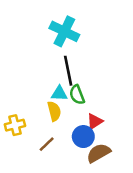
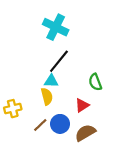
black line: (68, 71) -> (59, 61), turned 50
green semicircle: (77, 95) -> (95, 82), moved
blue circle: (83, 137) -> (60, 124), moved

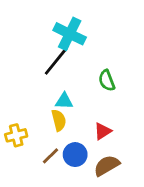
black line: (59, 61) -> (56, 61), moved
green semicircle: (95, 82) -> (107, 80), moved

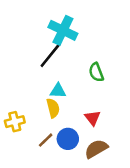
red triangle: (103, 131) -> (92, 118), turned -35

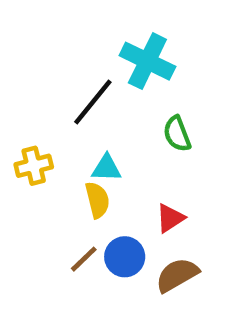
cyan cross: (63, 30) -> (147, 61), moved
red triangle: (92, 118) -> (170, 218), turned 35
yellow cross: (15, 122) -> (34, 166), moved

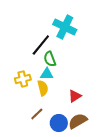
green semicircle: (177, 134) -> (50, 59), moved
yellow cross: (34, 166) -> (23, 79), moved
blue circle: (125, 257) -> (59, 123), moved

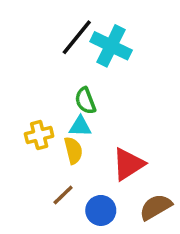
black line: (41, 45) -> (77, 37), moved
red triangle: (75, 96) -> (128, 164), size x1.5
brown semicircle: (78, 121) -> (156, 207), moved

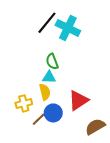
yellow cross: (39, 135) -> (24, 103), moved
blue circle: (101, 210) -> (53, 113), moved

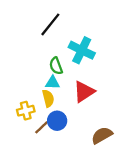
cyan cross: (68, 28) -> (82, 50), moved
red triangle: (78, 100) -> (84, 92), moved

